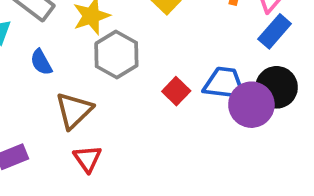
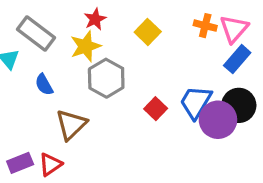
blue trapezoid: (224, 83) -> (196, 102), turned -66
red triangle: (87, 159) -> (50, 164), moved, turned 30

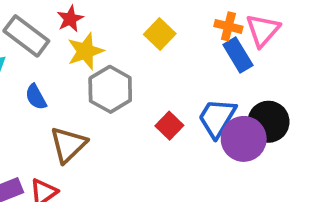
red star: (95, 19) -> (70, 19), moved
blue rectangle: (237, 59) -> (238, 55), moved, turned -72

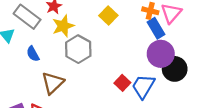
blue trapezoid: (217, 118) -> (143, 86), moved
red square: (169, 126) -> (122, 83), moved
purple circle: (244, 139) -> (161, 54), moved

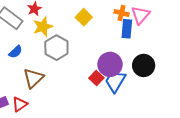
blue rectangle: (156, 28) -> (127, 29), turned 36
blue semicircle: (33, 54) -> (16, 52), turned -104
purple circle: (161, 54) -> (110, 64), moved

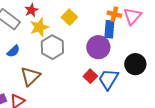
yellow square: (84, 17) -> (69, 17), moved
blue rectangle: (127, 29) -> (109, 29), moved
purple circle: (110, 64) -> (98, 47), moved

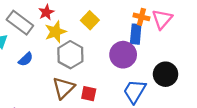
brown triangle: (30, 76) -> (63, 88), moved
red square: (90, 76) -> (89, 94), moved, turned -32

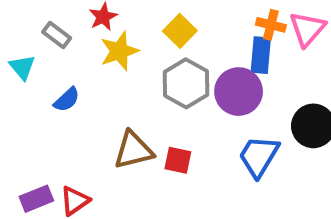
gray rectangle: (20, 23) -> (57, 35), size x0.6
gray hexagon: (70, 55) -> (186, 83), moved
brown triangle: (63, 88) -> (133, 150), turned 30

